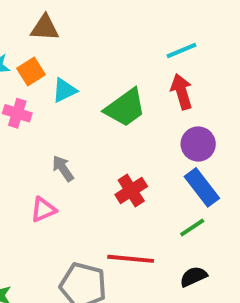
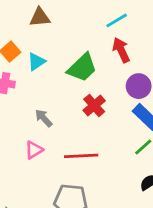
brown triangle: (45, 28) -> (40, 17), moved
red cross: (131, 190) -> (94, 105), moved
red line: (131, 259) -> (81, 156), moved

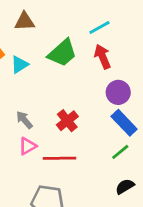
green trapezoid: (82, 68) -> (62, 53), moved
red cross: (94, 105) -> (67, 121), moved
pink triangle: (34, 150) -> (27, 146), moved

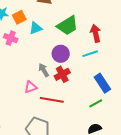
cyan line: (99, 28) -> (90, 54), moved
purple circle: (118, 92) -> (61, 54), moved
gray arrow: (24, 120) -> (44, 70), moved

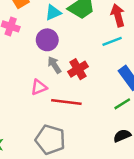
cyan triangle: (36, 28) -> (53, 13), moved
purple circle: (61, 54) -> (47, 40), moved

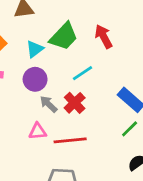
cyan line: (112, 41) -> (83, 73), moved
pink triangle: (39, 87) -> (38, 131), turned 30

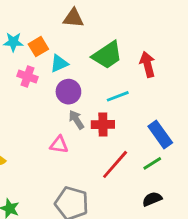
cyan triangle: (35, 49) -> (59, 63), moved
red cross: (75, 103) -> (103, 124), turned 30
red line: (70, 140) -> (115, 164), moved, turned -56

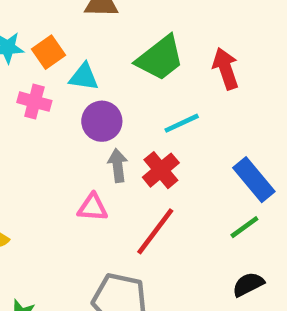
cyan triangle: (59, 63) -> (84, 77), turned 36
gray arrow: (76, 120) -> (118, 165), turned 30
red cross: (103, 124) -> (161, 170), turned -35
red line: (115, 164) -> (155, 231), moved

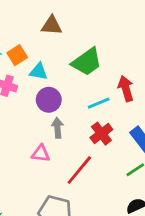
red arrow: (226, 69) -> (126, 89), moved
red cross: (161, 170) -> (101, 134), moved

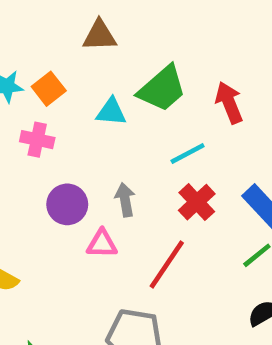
cyan triangle: (39, 72) -> (111, 112), moved
red arrow: (126, 89) -> (229, 103), moved
purple circle: (49, 100) -> (67, 204), moved

